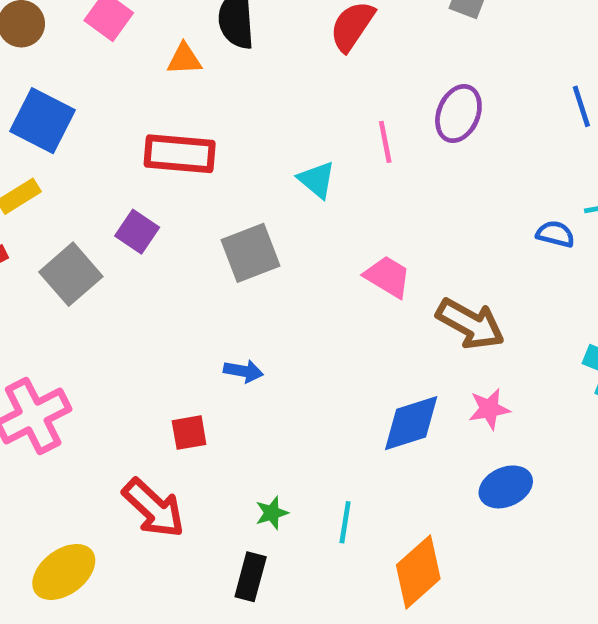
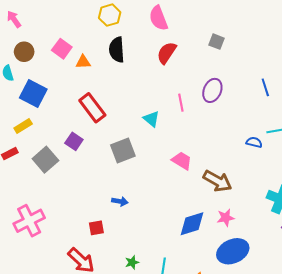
orange triangle: (184, 59) -> (83, 62), moved
red rectangle: (180, 154) -> (92, 108), turned 48
blue ellipse: (506, 487) -> (233, 251), size x1.4

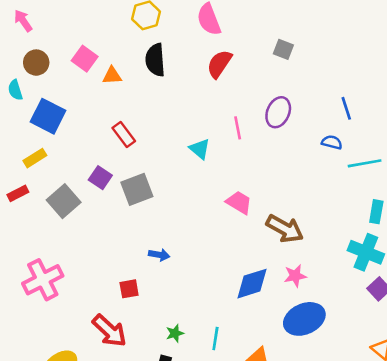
red rectangle: (92, 108) -> (124, 134), size x0.7
blue semicircle: (254, 142) -> (332, 142), moved
gray square: (123, 150) -> (137, 189), moved

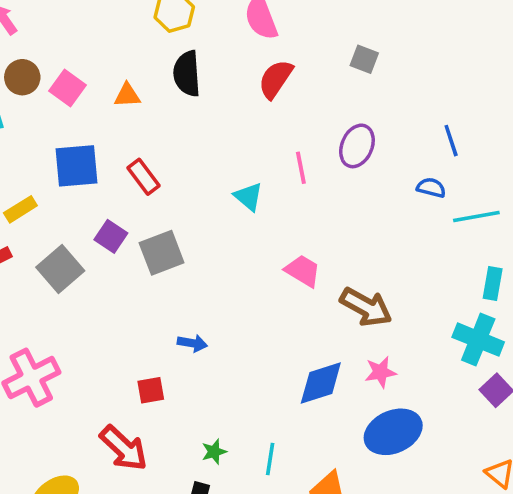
pink square: (85, 59) -> (67, 88), moved
blue square: (48, 116) -> (77, 166), moved, turned -32

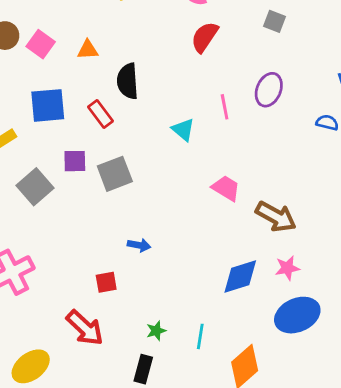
black semicircle: (187, 74) -> (128, 81), moved
purple square: (111, 236) -> (75, 161), turned -35

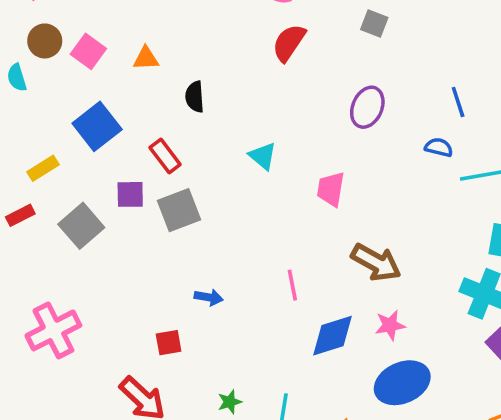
black semicircle: (128, 81) -> (195, 97), size x0.7
blue square: (48, 105) -> (97, 126), turned -33
pink line: (225, 107) -> (292, 285), moved
red rectangle: (101, 114) -> (165, 156), moved
pink trapezoid: (226, 188) -> (331, 189), moved, turned -112

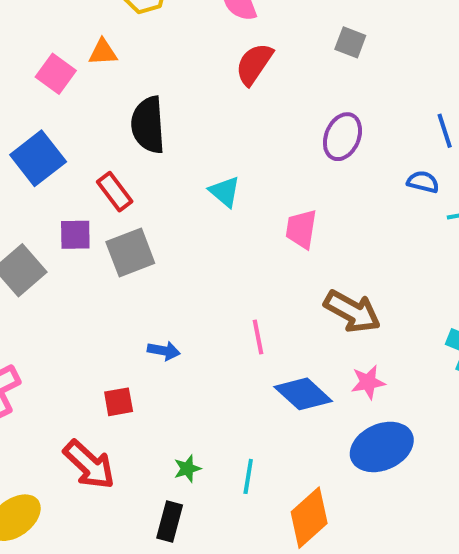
pink square: (88, 51) -> (56, 74), moved
orange triangle: (146, 58) -> (103, 52), moved
black semicircle: (195, 97) -> (148, 125), size x1.6
blue diamond: (332, 336) -> (303, 394), turned 60

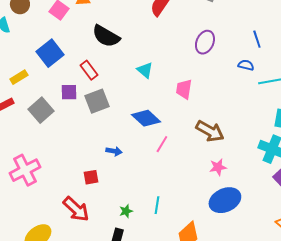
black semicircle: (148, 125) -> (106, 36), turned -56
pink line: (258, 337) -> (162, 144), turned 42
blue diamond: (303, 394) -> (146, 118), moved
cyan line: (248, 476) -> (157, 205), moved

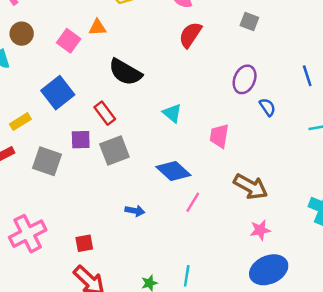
blue semicircle: (246, 65) -> (267, 107), moved, turned 42
gray square: (41, 110) -> (47, 161), turned -30
red square: (91, 177) -> (84, 243), moved

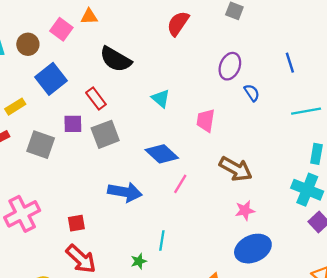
brown circle: (22, 34) -> (28, 44), moved
blue arrow: (135, 211) -> (125, 192), size x1.8
cyan line: (187, 276) -> (162, 240), moved

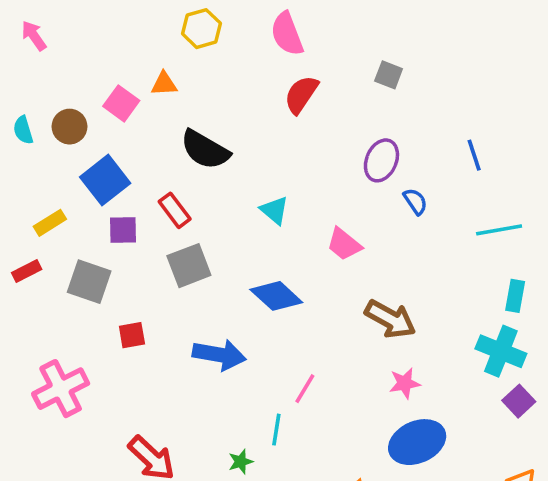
pink trapezoid: (206, 120) -> (344, 244), turned -60
purple square: (73, 124) -> (123, 230), moved
pink line: (180, 184) -> (305, 389), moved
red square: (76, 223) -> (132, 335), moved

